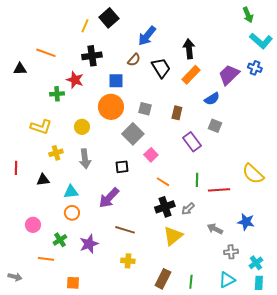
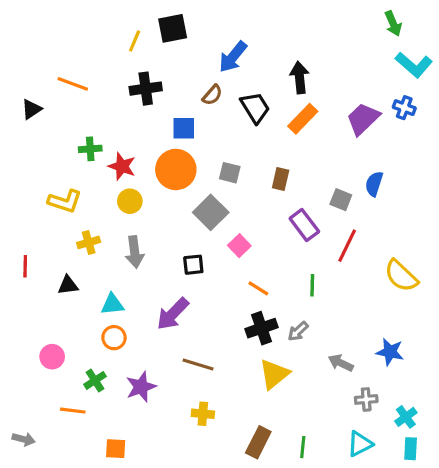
black square: (109, 18) -> (173, 28), turned 30
black triangle: (20, 69) -> (32, 109), turned -32
red star: (75, 80) -> (122, 166), moved
blue semicircle: (212, 99) -> (374, 184), moved, turned 140
red line: (219, 190) -> (347, 246), moved, turned -60

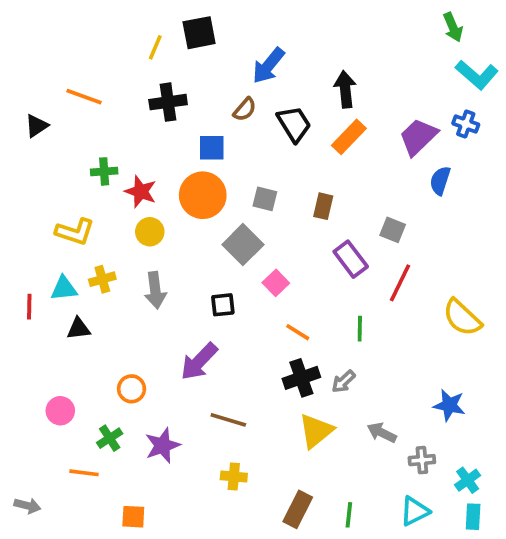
blue semicircle: (374, 184) -> (440, 181), moved
cyan triangle: (112, 304) -> (64, 288), moved
gray arrow: (341, 363) -> (382, 433), moved

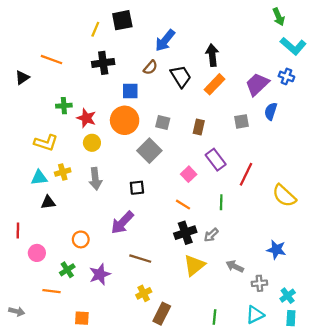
gray square: (393, 230) -> (241, 121), moved, turned -32
pink square: (276, 283) -> (189, 174), moved
red line: (29, 307) -> (18, 230), moved
yellow cross: (234, 476) -> (144, 293), turned -32
brown rectangle: (298, 509) -> (162, 314), moved

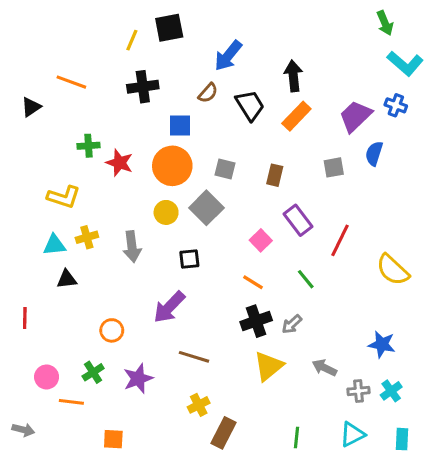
yellow circle: (92, 143) -> (166, 212), moved
green line: (221, 202) -> (306, 279), turned -40
pink circle: (37, 253) -> (47, 377), moved
cyan cross: (288, 296) -> (391, 391), moved

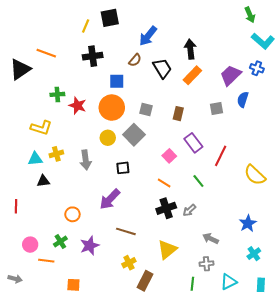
black triangle: (31, 107) -> (20, 69), size x1.6
blue star: (382, 344) -> (248, 223), turned 30
yellow triangle: (269, 366) -> (167, 250), moved
gray cross: (359, 391) -> (206, 264), moved

